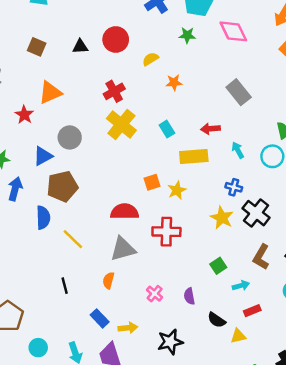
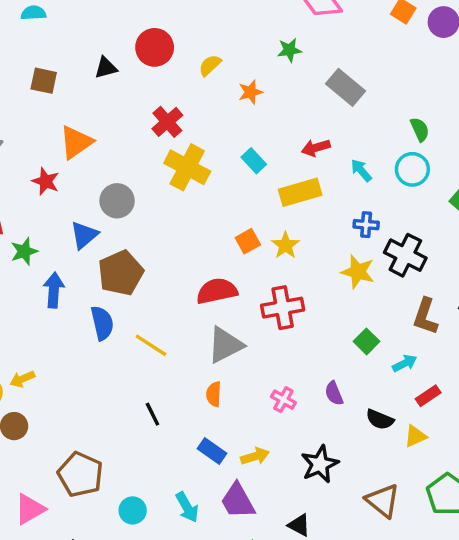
green star: (187, 35) -> (289, 50), moved

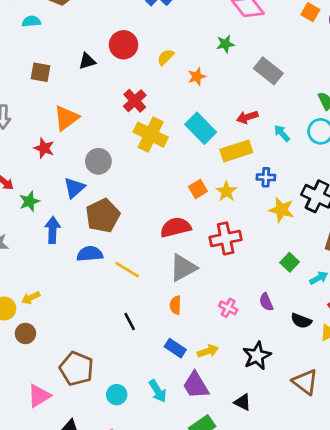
cyan rectangle: (254, 161) -> (201, 128), size x1.6
blue cross: (366, 225) -> (266, 177), moved
blue semicircle: (102, 323) -> (90, 254), turned -80

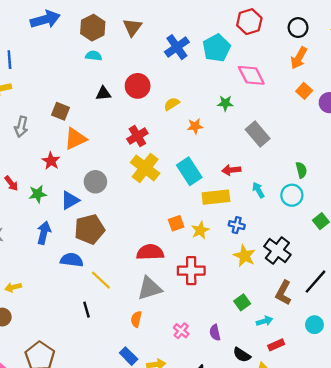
cyan semicircle: (31, 21) -> (94, 56), moved
brown square: (41, 72) -> (60, 111), moved
green star: (29, 201) -> (38, 194), moved
black line: (130, 322) -> (87, 310), moved

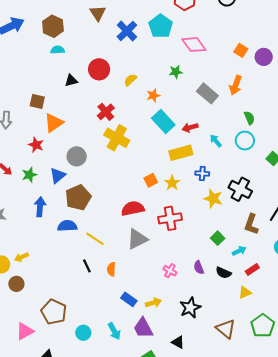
brown triangle: (132, 27) -> (98, 13), moved
orange arrow: (299, 58) -> (236, 85), moved
cyan rectangle: (189, 171) -> (163, 122), moved
orange semicircle: (136, 319) -> (111, 269), moved
black semicircle: (242, 355) -> (223, 273), moved

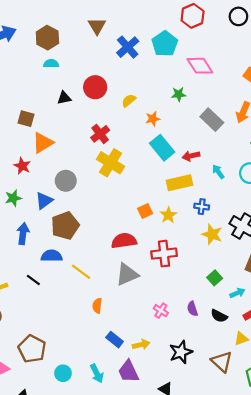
black line: (87, 266) -> (33, 280), moved, turned -32
brown triangle: (226, 329) -> (222, 362), moved

